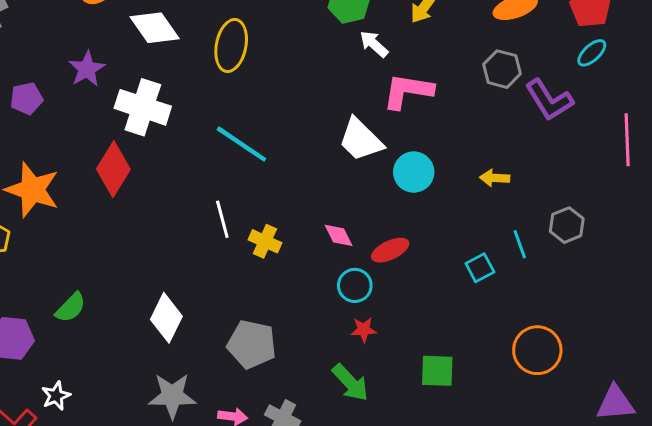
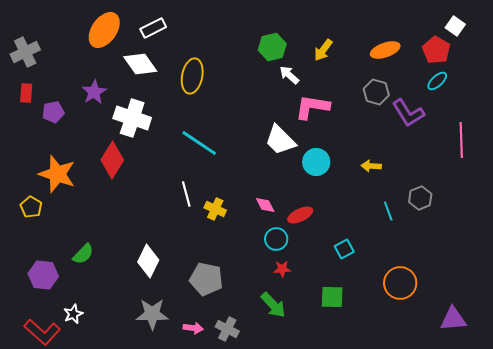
cyan square: (480, 268) -> (344, 249), moved

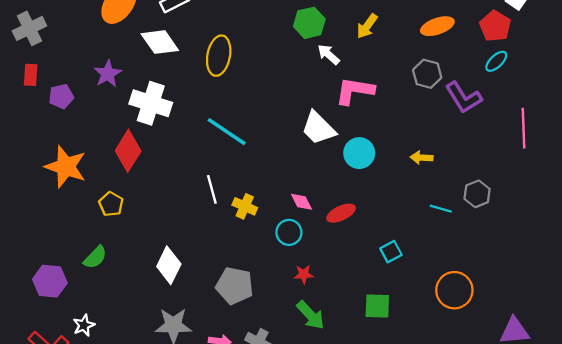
yellow pentagon: (31, 207) -> (111, 204), moved
cyan line: (388, 211) -> (441, 209), turned -54
cyan circle: (276, 239) -> (289, 232), moved
red star: (282, 269) -> (304, 274), moved

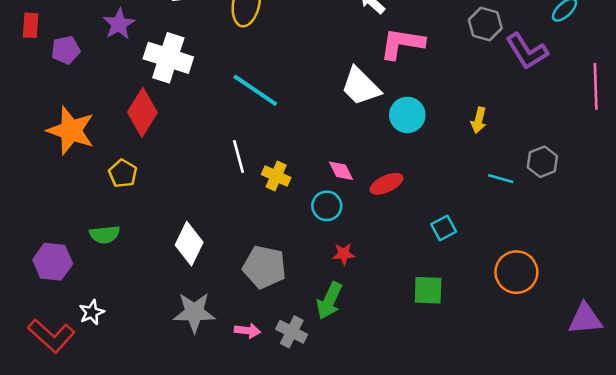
yellow arrow: (422, 158) -> (479, 120), turned -80
green semicircle: (95, 257) -> (105, 234), turned 40
green arrow: (310, 315) -> (329, 301), moved, turned 68

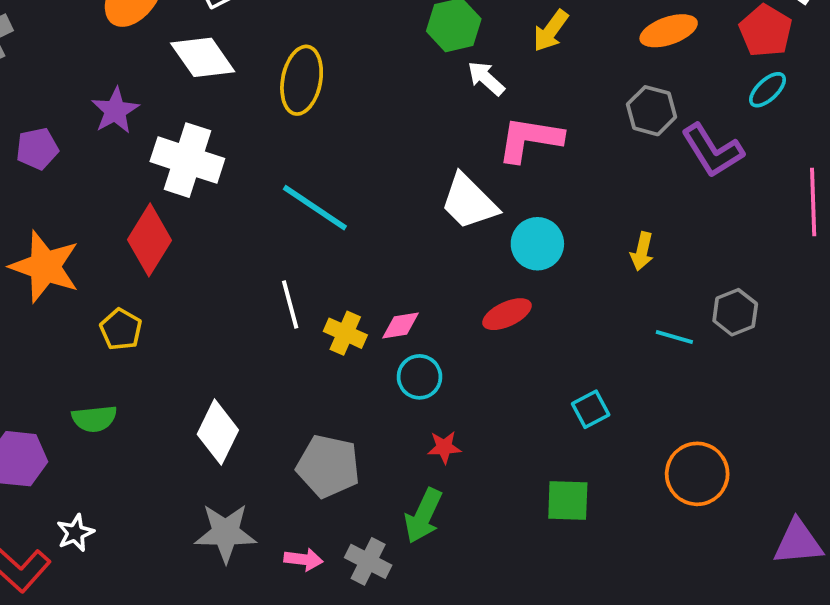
pink diamond: (341, 171) -> (400, 326), moved, turned -72
red ellipse: (387, 184) -> (507, 314), moved

